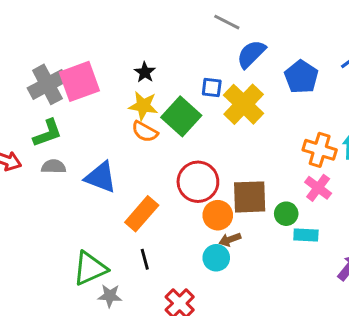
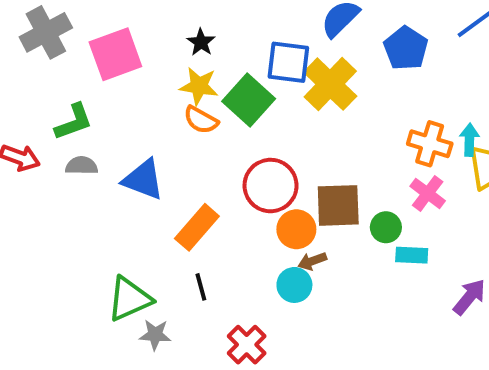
gray cross: (47, 84) -> (46, 32), moved
blue square: (212, 87) -> (288, 62), size x1.6

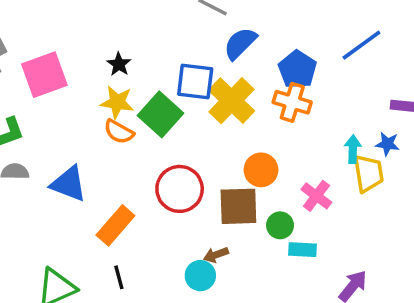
orange cross: (430, 144) -> (292, 102), moved
orange circle: (296, 229) -> (261, 170), moved

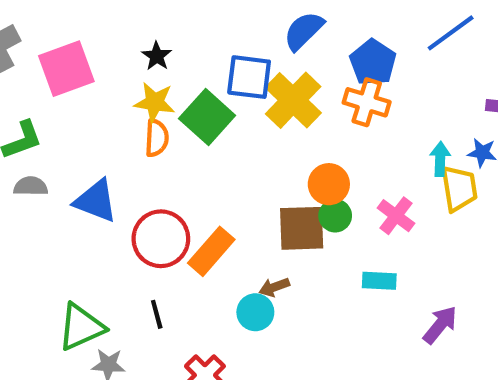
orange semicircle: (119, 132) -> (157, 138), turned -116
red circle: (180, 189) -> (161, 239), moved
orange rectangle: (115, 225) -> (211, 251), moved
green circle: (280, 225) -> (335, 216), moved

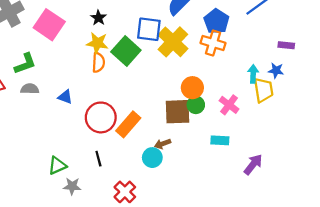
pink square: (66, 69) -> (49, 25), turned -36
blue triangle: (96, 201) -> (65, 97), size x0.6
green triangle: (81, 327) -> (57, 166), size x0.7

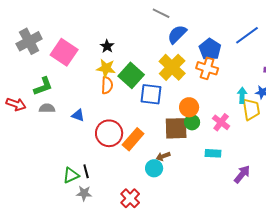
blue square: (149, 29) -> (151, 94), moved
black line: (98, 159) -> (86, 171), moved

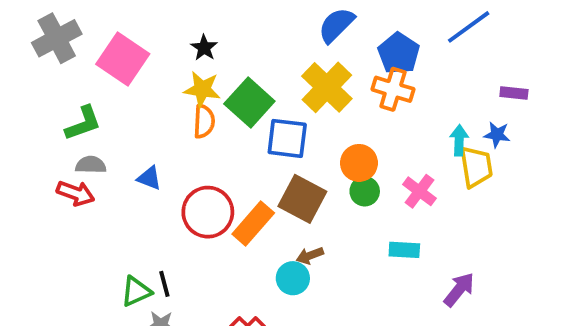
red arrow: (16, 104) -> (76, 193), moved
brown square: (176, 128) -> (302, 199), moved, turned 30

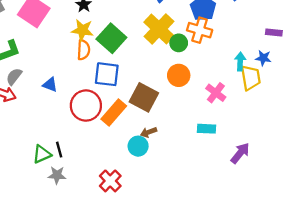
blue square: (287, 138) -> (107, 74), moved
gray semicircle: (91, 165) -> (14, 77), turned -54
green circle: (365, 191) -> (179, 43), moved

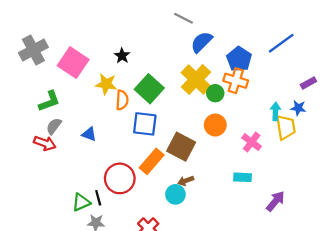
yellow star: (82, 30) -> (106, 84), moved
purple rectangle: (274, 32) -> (308, 83), turned -35
red circle: (86, 106) -> (120, 178), moved

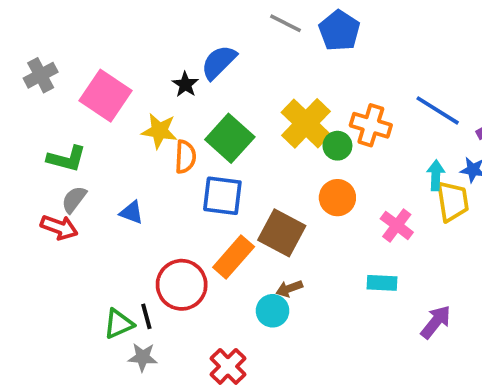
blue semicircle: (202, 42) -> (219, 62), moved
blue line: (281, 43) -> (438, 110), moved, turned 68
gray cross: (33, 50) -> (41, 75), size x0.7
blue pentagon: (239, 59) -> (339, 31), moved
green L-shape: (49, 101) -> (67, 159), turned 35

